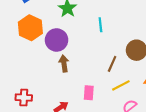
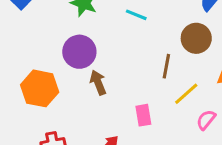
cyan line: (100, 25) -> (136, 15), turned -48
orange hexagon: (30, 28) -> (40, 88), moved

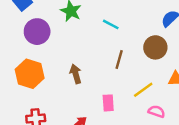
purple circle: (79, 52) -> (37, 32), moved
brown line: (166, 66) -> (119, 59), moved
pink semicircle: (206, 120) -> (156, 111), turned 63

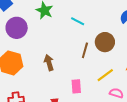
brown circle: (155, 47) -> (105, 42), moved

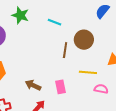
brown arrow: (49, 63) -> (33, 85), moved, turned -42
yellow line: (105, 75) -> (88, 72), turned 48

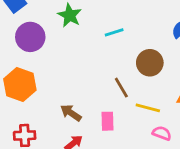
cyan line: (54, 22) -> (114, 32), turned -48
brown line: (65, 50) -> (121, 88), moved, turned -49

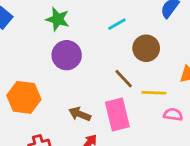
cyan line: (114, 32) -> (117, 24), moved
purple circle: (30, 37) -> (67, 55), moved
pink rectangle: (107, 121) -> (117, 115), size x1.6

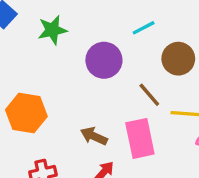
green star: (58, 19) -> (52, 30), moved, turned -30
purple circle: (67, 55) -> (104, 60), moved

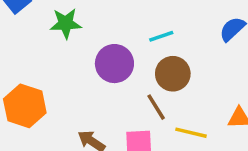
brown circle: (178, 59) -> (173, 74), moved

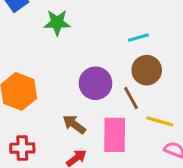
purple circle: (114, 64) -> (95, 83), moved

